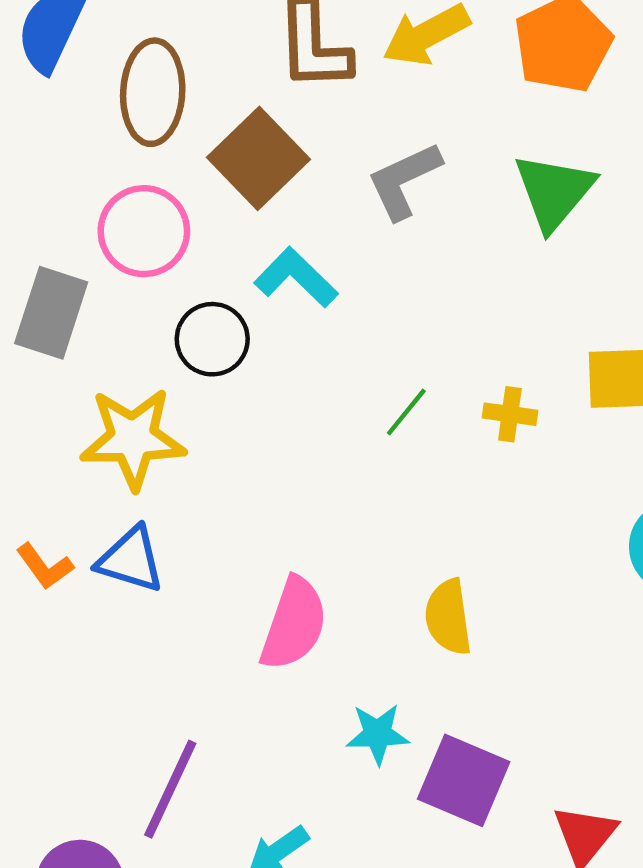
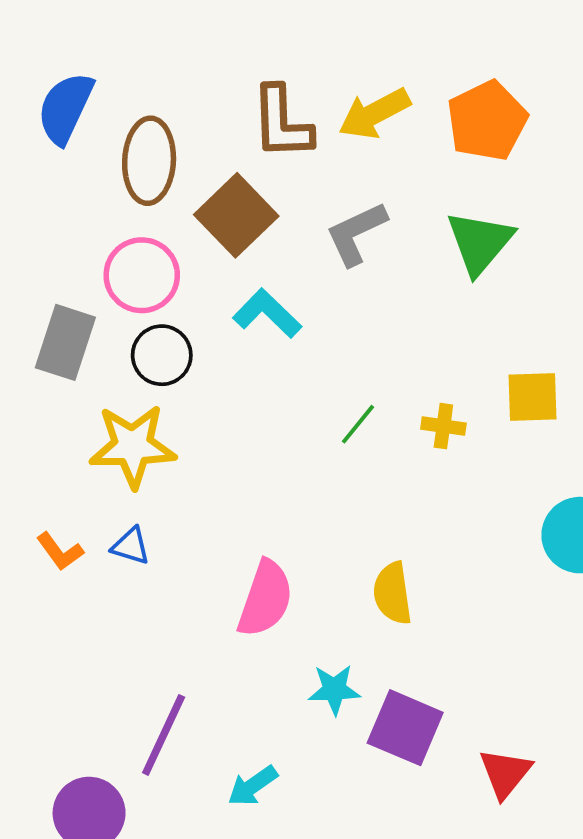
black circle: (212, 339) -> (162, 355), moved
blue triangle: (131, 560) -> (131, 546), size x0.7

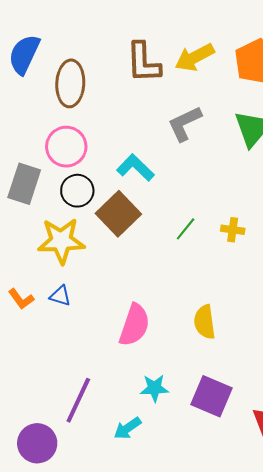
brown square: (236, 215) -> (118, 214), moved
cyan star: (334, 690) -> (154, 388), moved

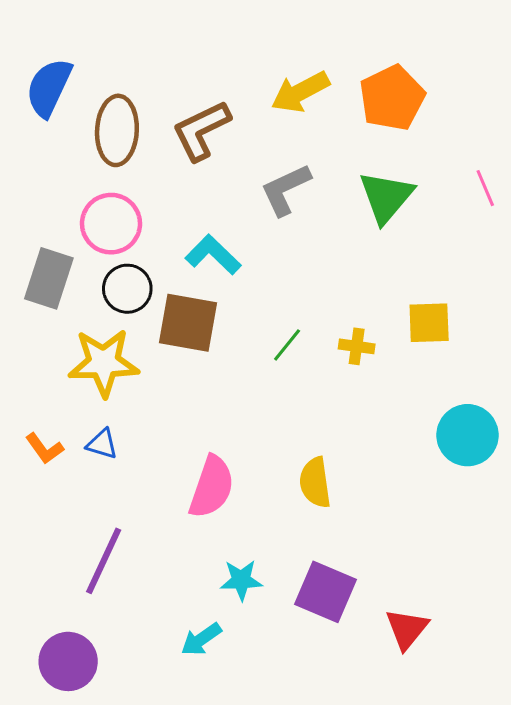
brown L-shape: (143, 62) -> (201, 130), moved, turned 66
brown square: (118, 214) -> (188, 323), turned -36
purple line: (78, 400) -> (104, 561), moved

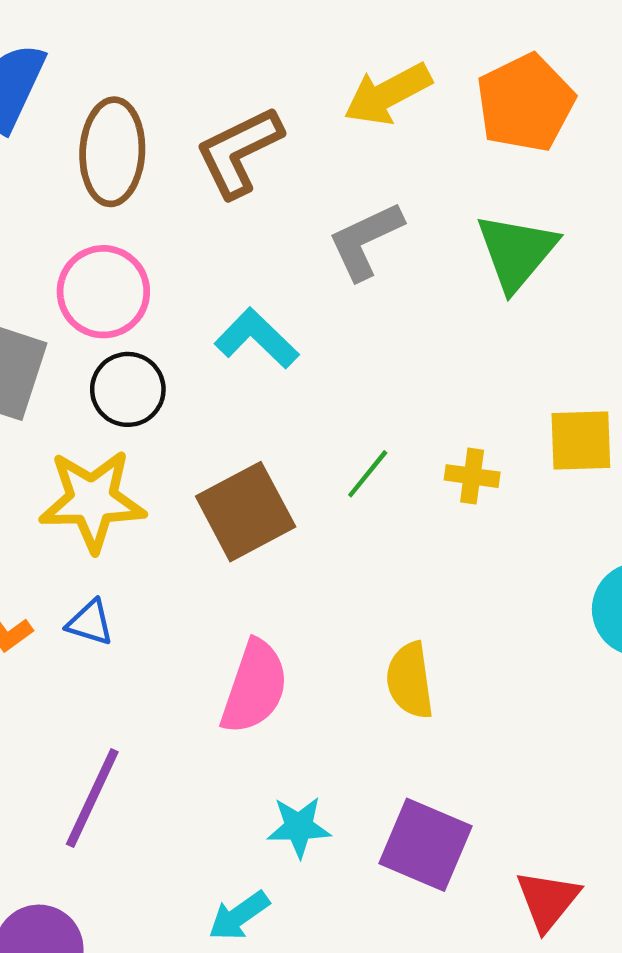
brown square: (188, 323) -> (246, 512), moved, turned -38

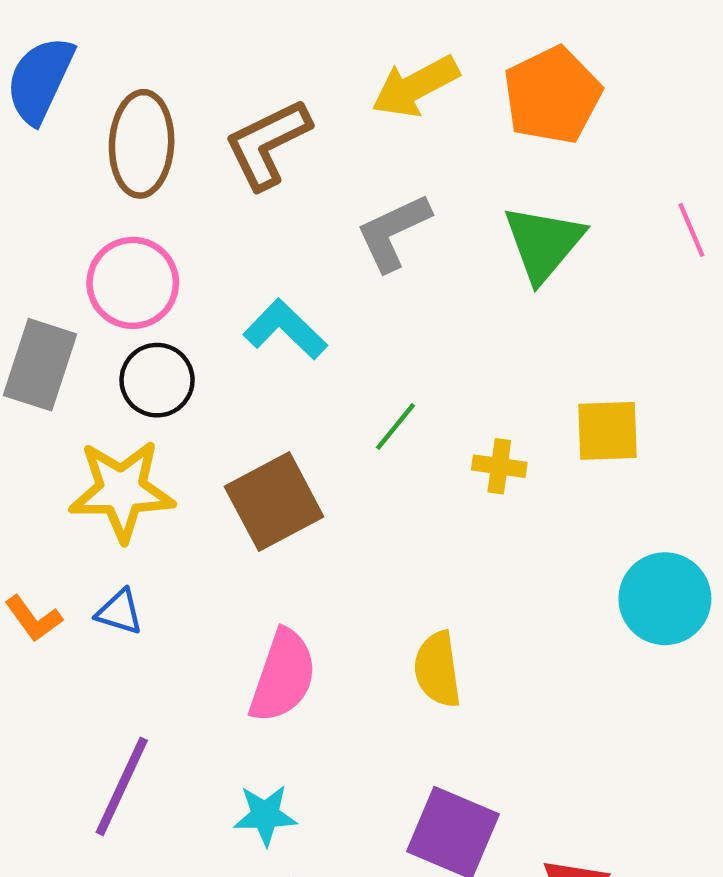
green line: (368, 474) -> (396, 426), moved
cyan star: (299, 827) -> (265, 815), moved

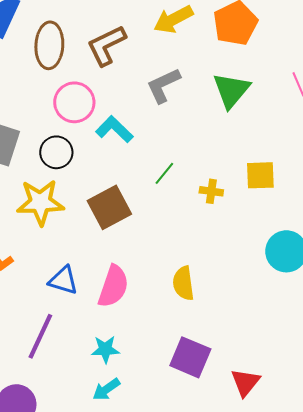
pink circle: (133, 283) -> (74, 102), moved
blue triangle: (119, 612) -> (63, 280), moved, size x1.4

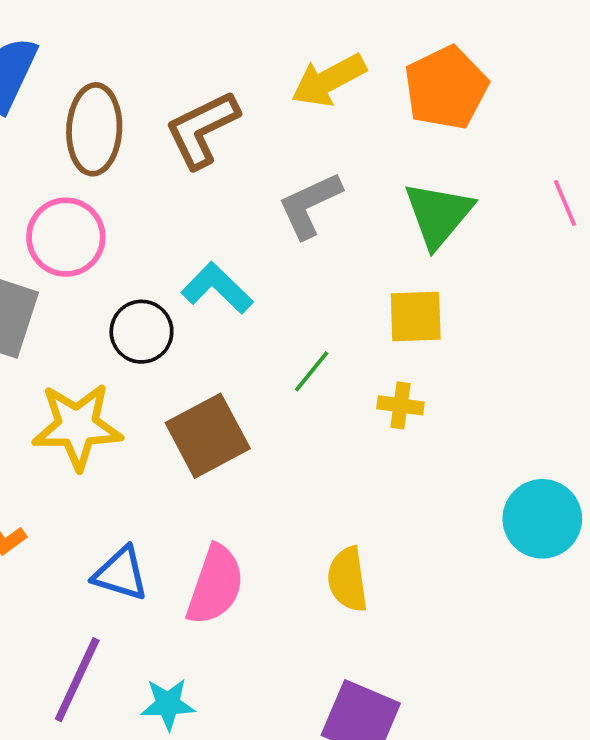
pink circle: (74, 102) -> (66, 237), moved
black circle: (56, 152) -> (141, 332), moved
yellow square: (260, 175) -> (416, 317), moved
cyan star: (105, 349) -> (168, 704), moved

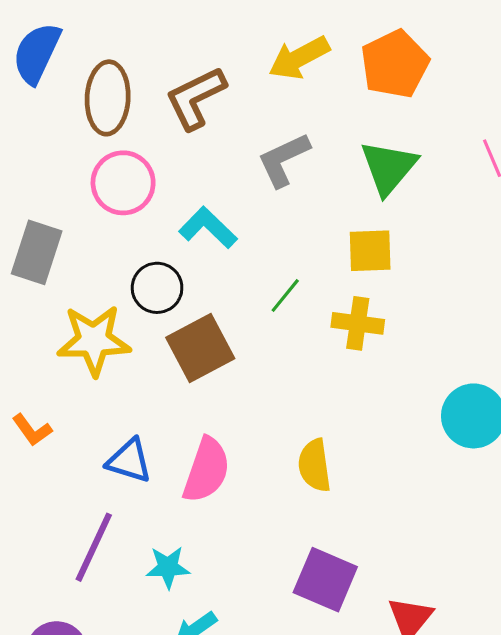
pink circle: (66, 237) -> (123, 183), moved
black circle: (141, 332) -> (157, 288), moved
yellow cross: (401, 405) -> (358, 323), size x1.4

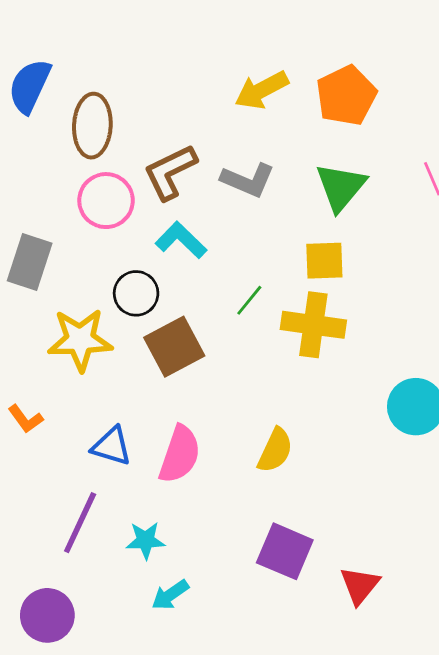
brown L-shape: (196, 98) -> (170, 172), moved
gray L-shape: (284, 160) -> (248, 180), turned -132
yellow cross: (358, 323) -> (313, 325), size x1.4
yellow semicircle: (315, 465) -> (275, 450), turned -147

